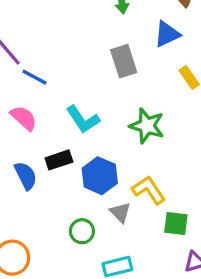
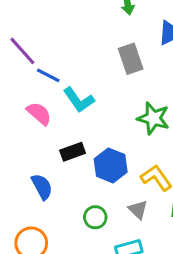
cyan L-shape: (83, 119) -> (79, 100), moved
blue semicircle: (26, 176) -> (42, 187), moved
gray triangle: (120, 212) -> (138, 210), moved

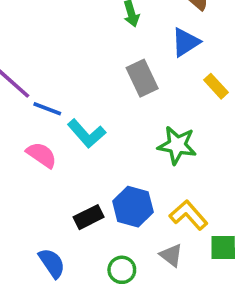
black rectangle: (73, 152) -> (89, 217), moved
blue semicircle: (42, 187) -> (52, 263), moved

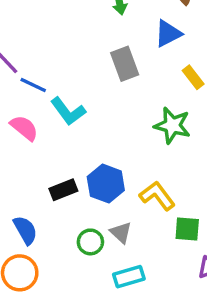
green star: (177, 145) -> (172, 125), moved
gray triangle: (171, 255) -> (121, 233), moved

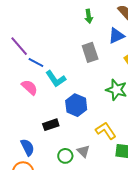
blue hexagon: (106, 184) -> (76, 105), moved

